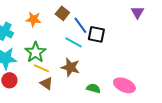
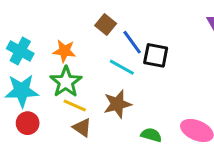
orange star: (33, 19) -> (64, 51), moved
brown star: (70, 67) -> (117, 104), turned -30

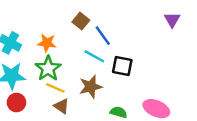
black square: (156, 55) -> (122, 66), moved

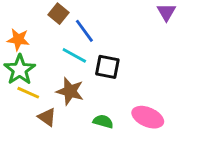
brown star: (91, 87) -> (70, 91), turned 30
brown triangle: (61, 106) -> (47, 117), moved

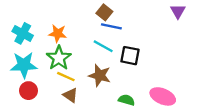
brown square: (59, 14) -> (104, 12), moved
blue line: (84, 31) -> (111, 26), turned -42
brown triangle: (47, 117) -> (71, 95), moved

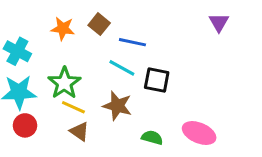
brown square: (104, 12) -> (99, 24), moved
orange star: (58, 33) -> (63, 29), moved

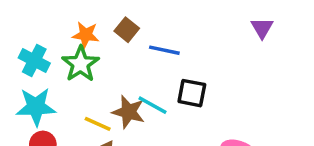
cyan line: (122, 68) -> (152, 105), moved
green star: (64, 83) -> (81, 64), moved
brown star: (117, 106) -> (128, 112), moved

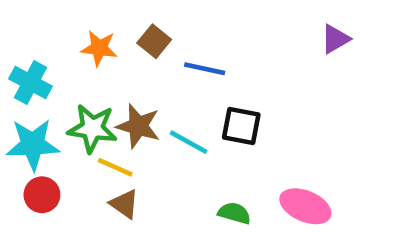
purple triangle: (262, 28) -> (335, 39), turned 30
green star: (81, 64) -> (92, 128), moved, turned -30
brown star: (128, 112) -> (138, 126), moved

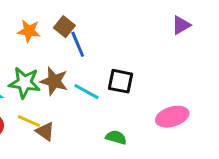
blue line: (205, 69) -> (78, 44), moved, turned 55
yellow line: (115, 167) -> (29, 121), moved
pink ellipse: (305, 206) -> (172, 117), moved, turned -40

